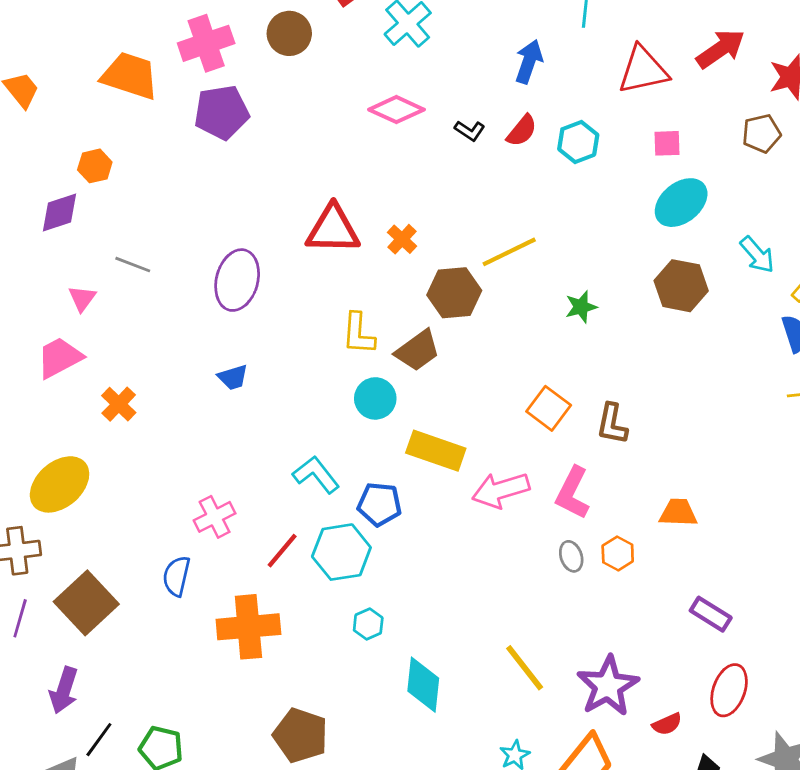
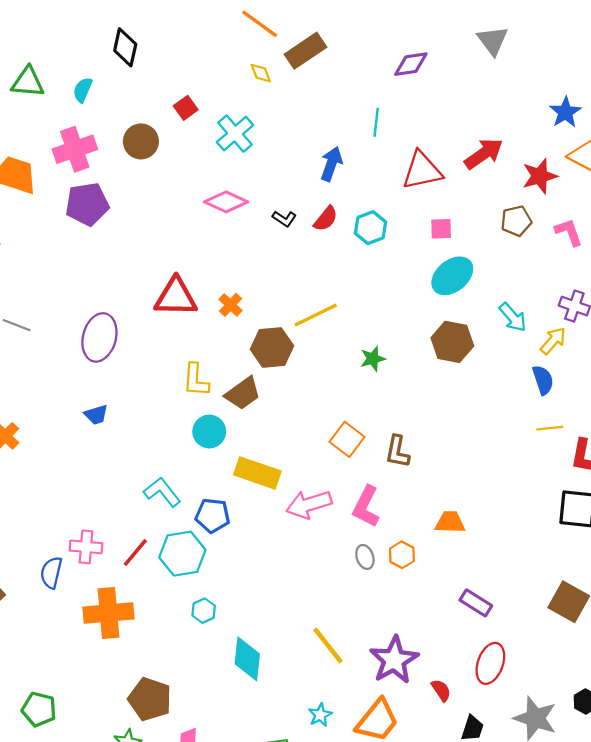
pink cross: (215, 517) -> (86, 547), moved, turned 32
red semicircle: (667, 724) -> (441, 690), turned -100

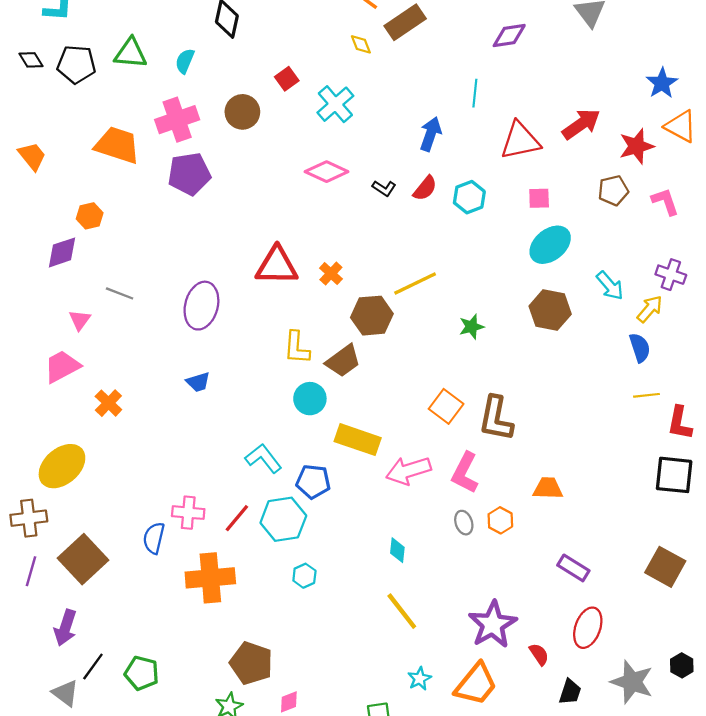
brown L-shape: (397, 452) -> (496, 419), size x1.4
yellow line: (328, 645) -> (402, 611), moved
cyan diamond: (247, 659) -> (397, 550), moved, size x0.6

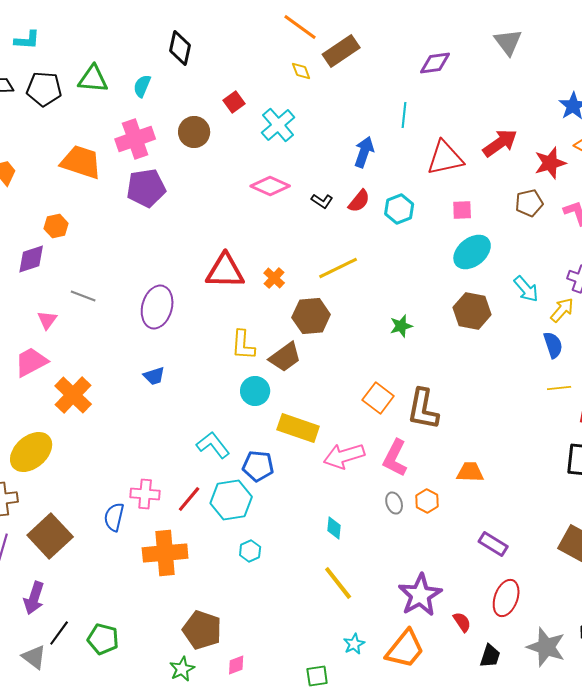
yellow line: (415, 283) -> (338, 268), moved
orange cross: (108, 403) -> (73, 395), size x1.5

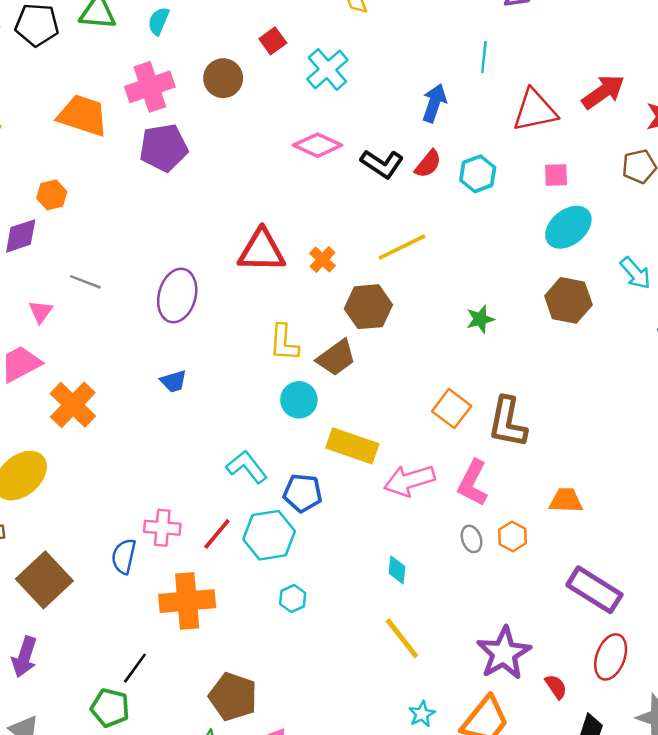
black L-shape: (322, 201) -> (382, 164), size x1.6
purple rectangle: (493, 544) -> (594, 590), size x1.5
black line: (59, 633) -> (135, 668), moved

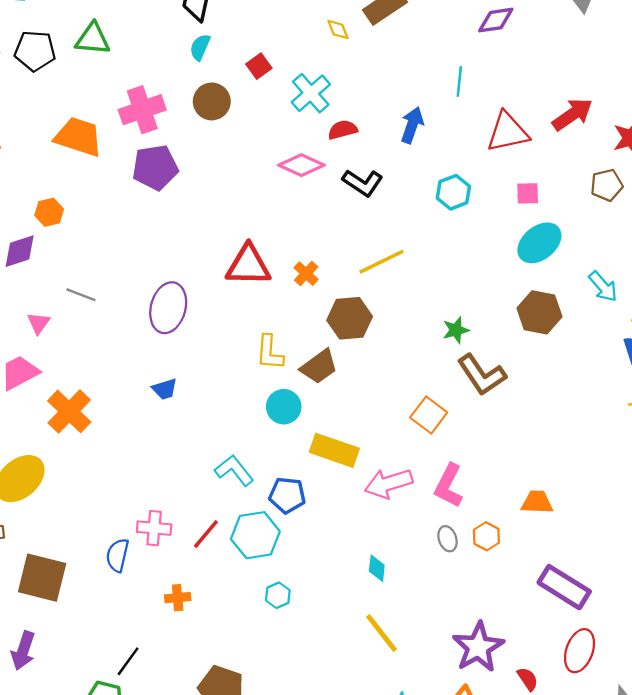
cyan semicircle: (159, 21) -> (200, 47), moved
red semicircle: (428, 164) -> (343, 130), moved, turned -144
brown L-shape: (508, 422) -> (482, 375), moved, turned -45
brown square: (44, 580) -> (42, 578), turned -33
orange cross: (187, 601) -> (178, 598), size x0.5

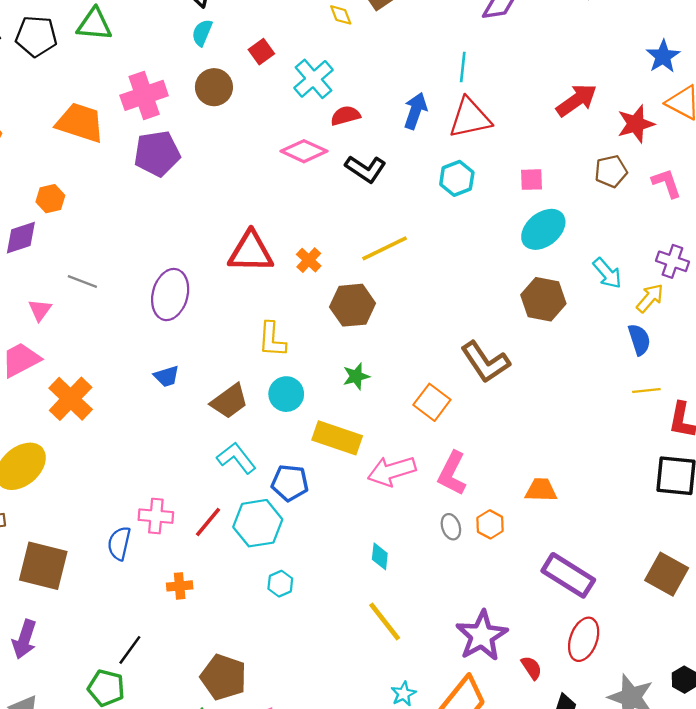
red triangle: (508, 132) -> (470, 118), moved
green star: (456, 330) -> (356, 376), moved
brown trapezoid: (319, 367) -> (229, 401), moved

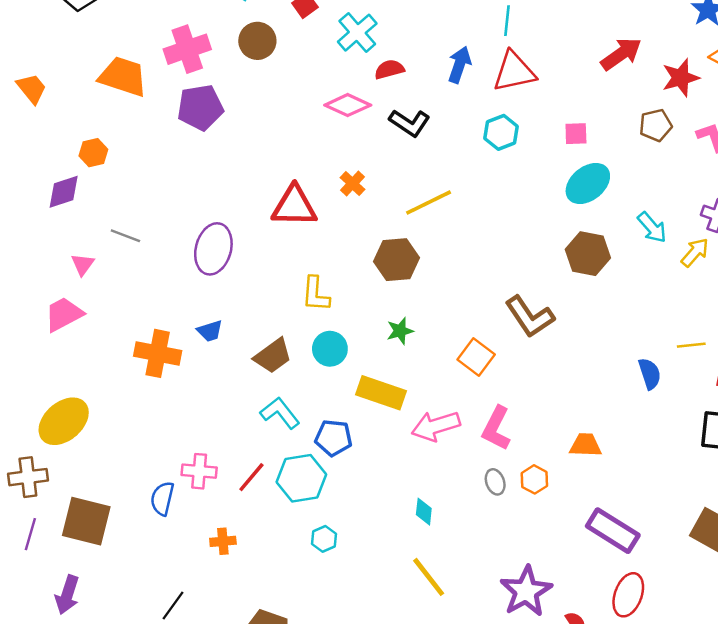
orange cross: (309, 260) -> (352, 184), moved
blue semicircle: (639, 340) -> (650, 374), moved
orange cross: (71, 399) -> (158, 353), moved, turned -33

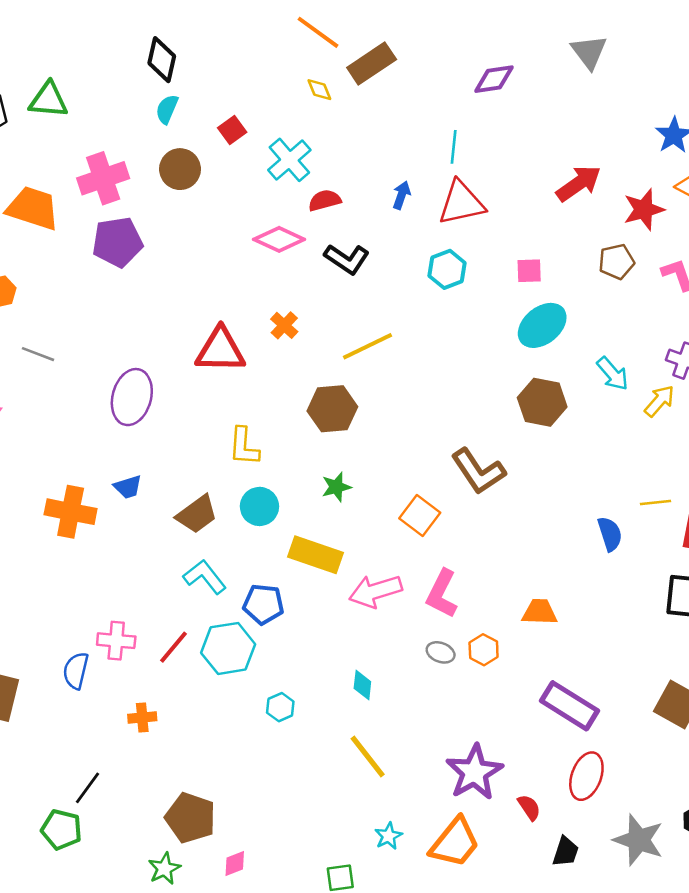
blue arrow: (459, 65) -> (401, 195), size x0.7
gray line: (125, 236) -> (38, 354), moved
gray ellipse: (495, 482) -> (441, 652), turned -50
cyan hexagon: (324, 539) -> (280, 707), moved

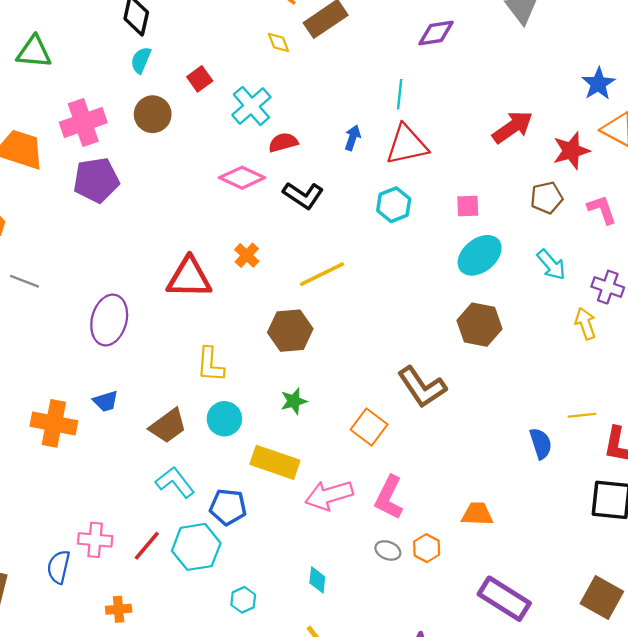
cyan arrow: (613, 374) -> (551, 265), moved
yellow arrow: (659, 401) -> (585, 324), turned -60

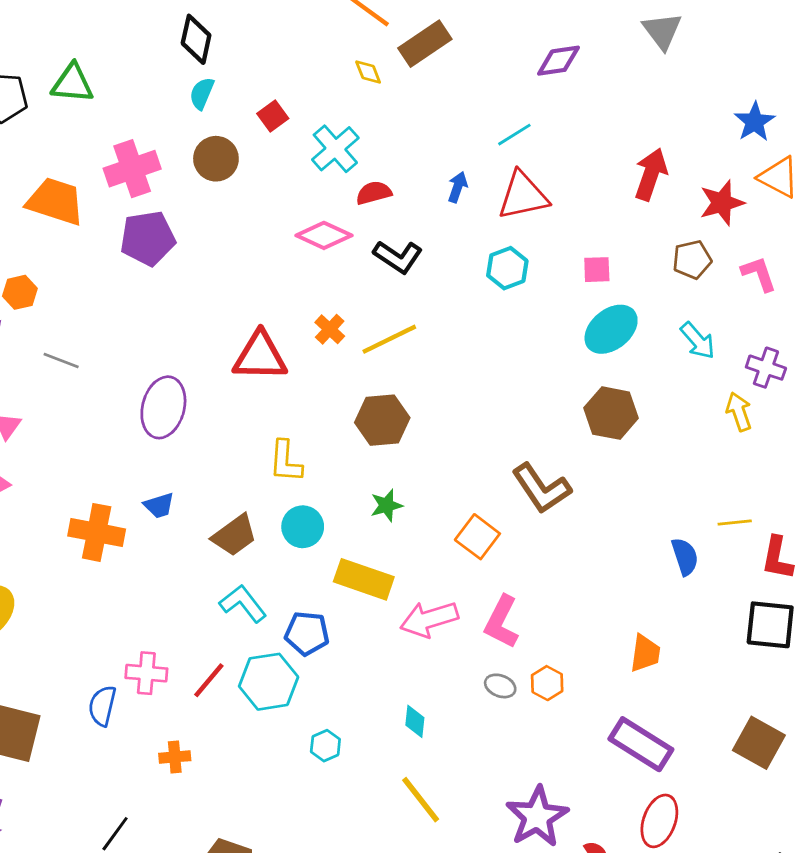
cyan line: (400, 94) -> (514, 135), turned 52
red arrow: (512, 127) -> (651, 174), turned -36
yellow line: (322, 274) -> (389, 339), moved
orange trapezoid: (477, 514) -> (645, 653), moved, turned 96

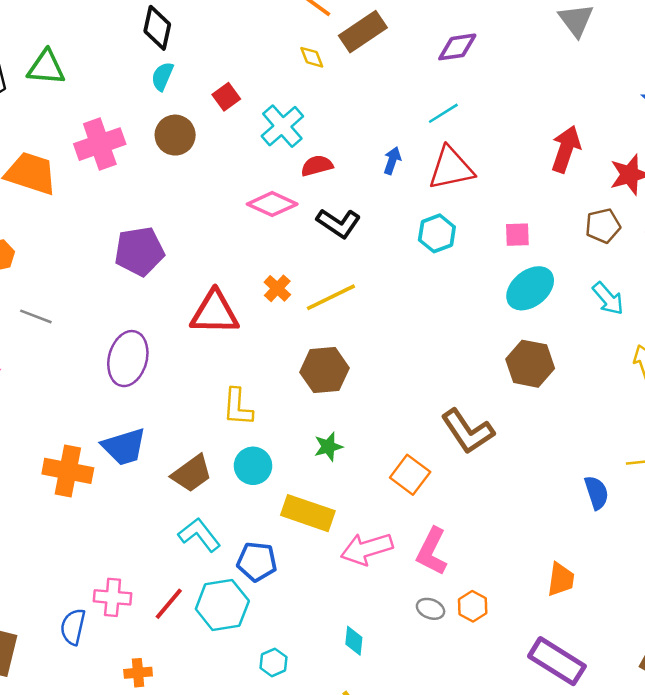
purple diamond: (558, 61) -> (457, 47), moved
purple pentagon: (148, 238) -> (139, 251), moved
blue trapezoid: (159, 505) -> (124, 447), size x1.6

